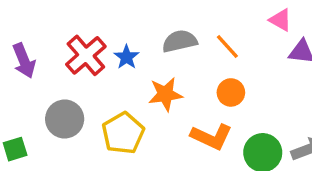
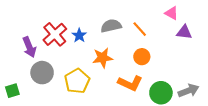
purple arrow: (24, 61) -> (29, 47), moved

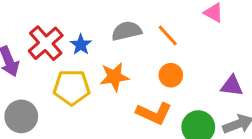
purple triangle: (184, 32) -> (232, 86), moved
gray circle: (42, 73) -> (21, 116), moved
yellow pentagon: (77, 81) -> (72, 87), moved, turned 30

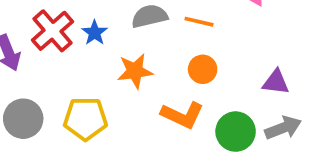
orange line: (168, 36) -> (199, 22), turned -35
yellow pentagon: (72, 87) -> (85, 119), moved

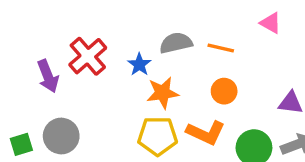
blue star: (95, 33) -> (139, 65), moved
yellow pentagon: (85, 119) -> (158, 136), moved

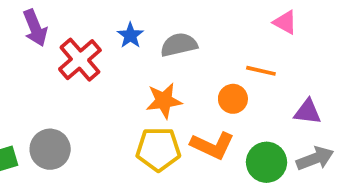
orange line: (221, 48) -> (261, 71), moved
blue star: (139, 65) -> (130, 35), moved
purple arrow: (48, 76) -> (35, 28), moved

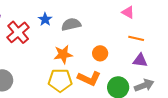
orange line: (261, 71) -> (136, 38), moved

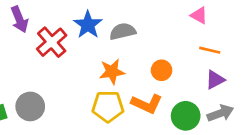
blue star: (45, 19) -> (88, 25), size x1.5
purple triangle: (140, 60) -> (215, 80), turned -35

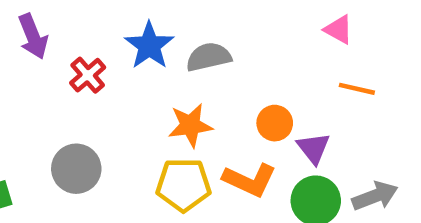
red cross: (52, 42) -> (88, 75), size x0.7
purple triangle: (215, 80) -> (313, 148), moved, turned -40
gray circle: (30, 106) -> (76, 169), moved

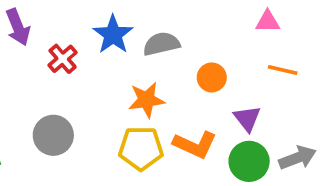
pink triangle: (339, 30) -> (268, 22), turned -30
orange circle: (275, 123) -> (212, 77), moved

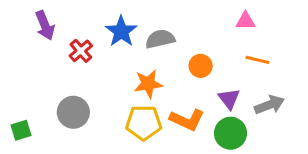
gray arrow: (298, 158) -> (269, 105), moved

